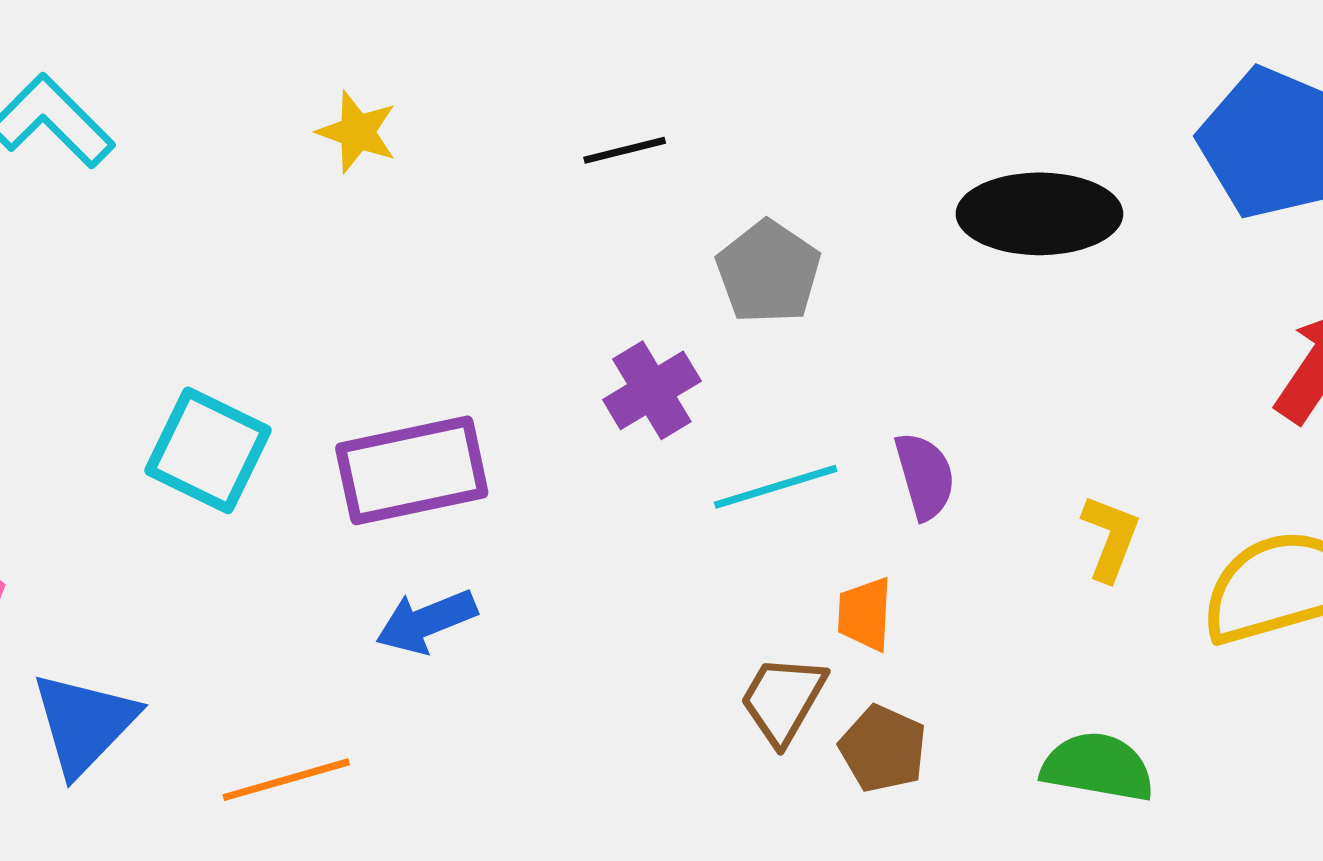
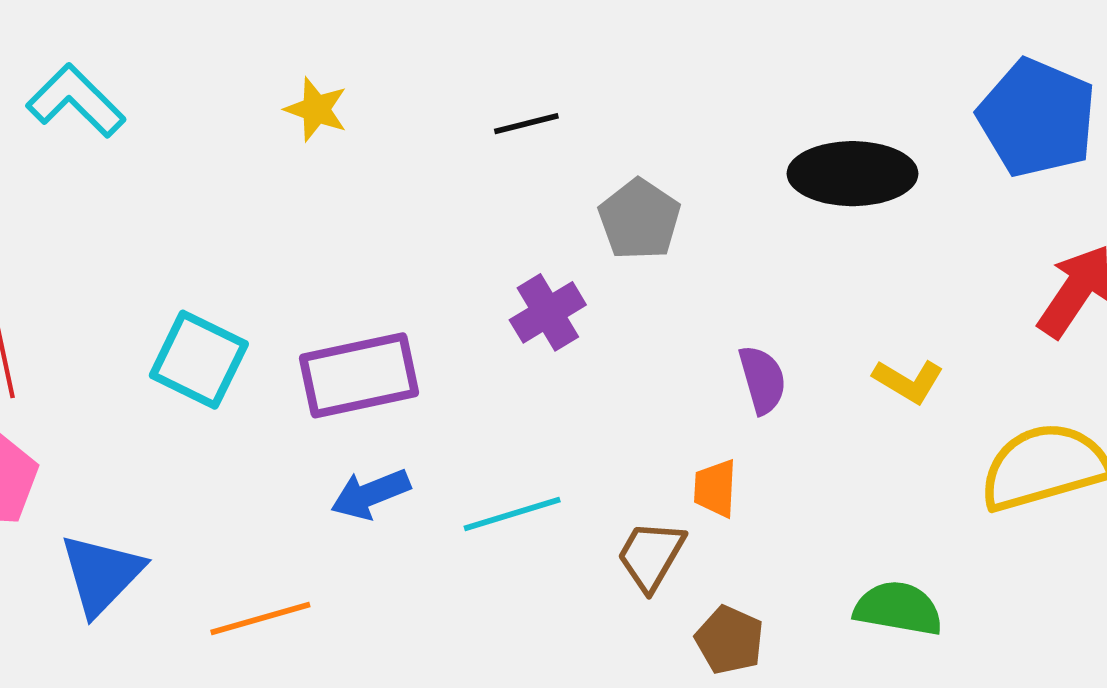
cyan line: (776, 487) -> (512, 514), moved
yellow L-shape: (1110, 538) -> (908, 381), moved, turned 100
brown pentagon: (883, 749) -> (729, 640), moved

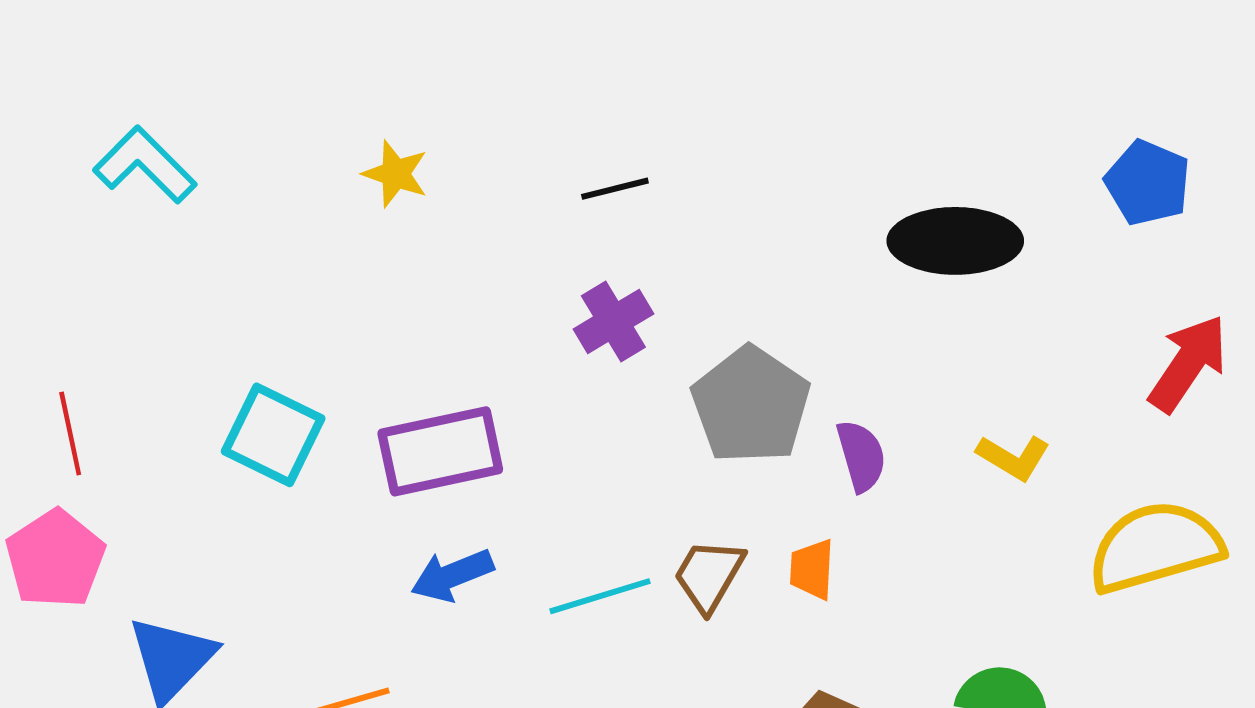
blue pentagon: (1037, 118) -> (1148, 183), size x0.7
gray pentagon: (639, 219) -> (751, 405), moved, size x1.4
purple cross: (548, 312) -> (613, 322), moved
brown trapezoid: (651, 556) -> (709, 575), moved

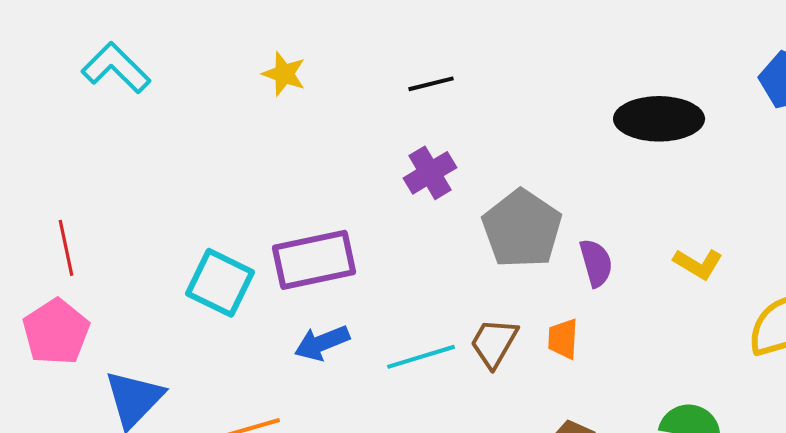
cyan square: (273, 435) -> (220, 283), moved

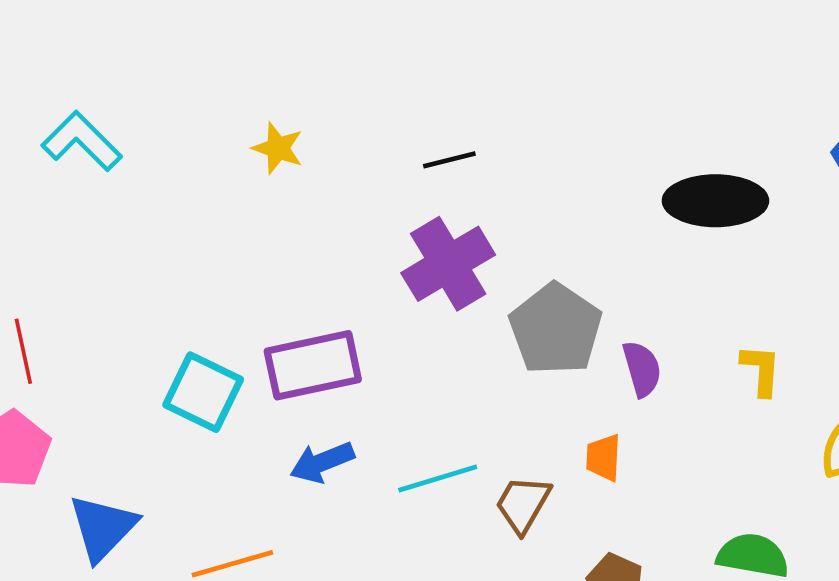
purple cross: (430, 173) -> (448, 264), size x1.5
yellow L-shape: (698, 264) -> (761, 370), turned -117
brown trapezoid: (494, 343) -> (523, 504), moved

